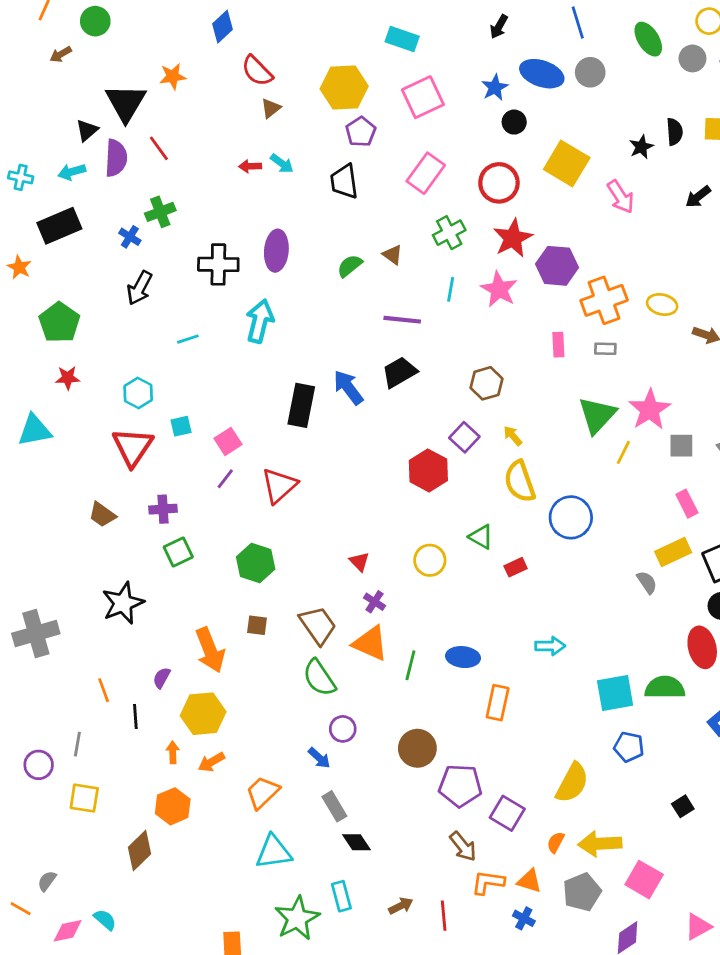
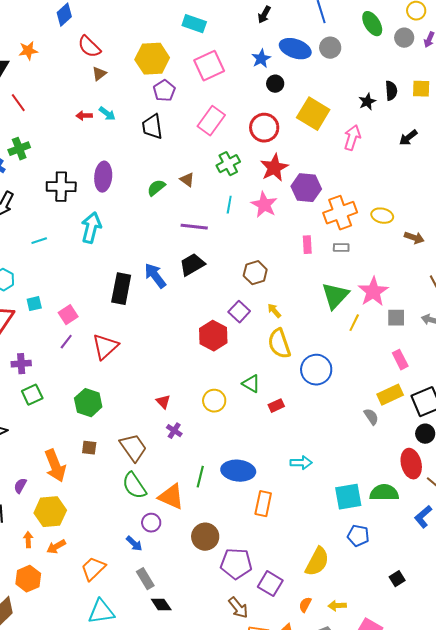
pink arrow: (621, 197) -> (352, 138), turned -130
orange triangle: (370, 643) -> (171, 497), moved
blue ellipse: (463, 657) -> (238, 471), size x1.4
yellow arrow: (600, 844) -> (337, 606), size x0.6

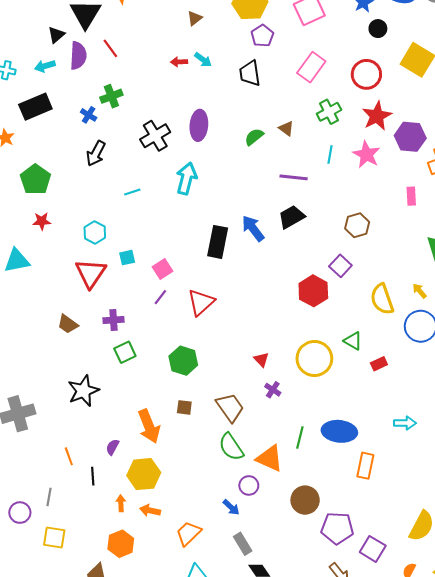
black cross: (61, 187) -> (155, 136), turned -32
yellow arrow: (274, 311) -> (420, 291), moved
yellow circle: (214, 401) -> (314, 358), size x1.5
orange arrow: (56, 547) -> (150, 510), turned 42

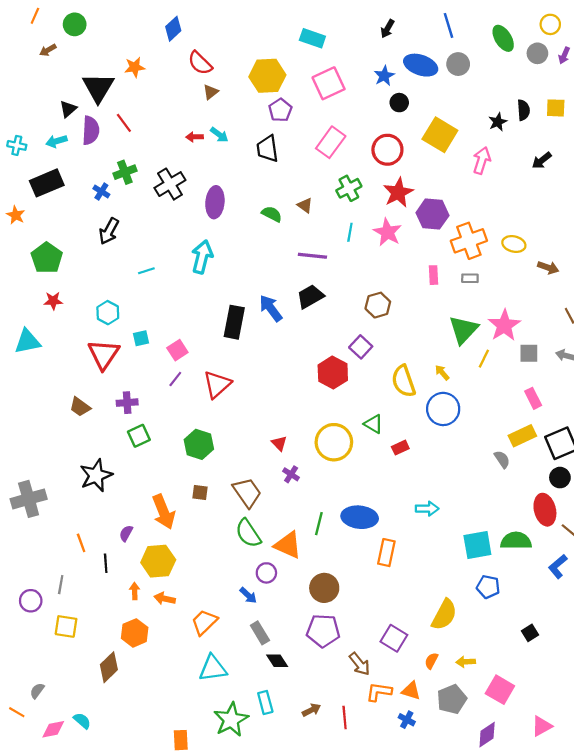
black cross: (155, 136) -> (170, 184), moved
green semicircle: (254, 137) -> (272, 214), turned 66
purple pentagon: (337, 528) -> (323, 631), moved

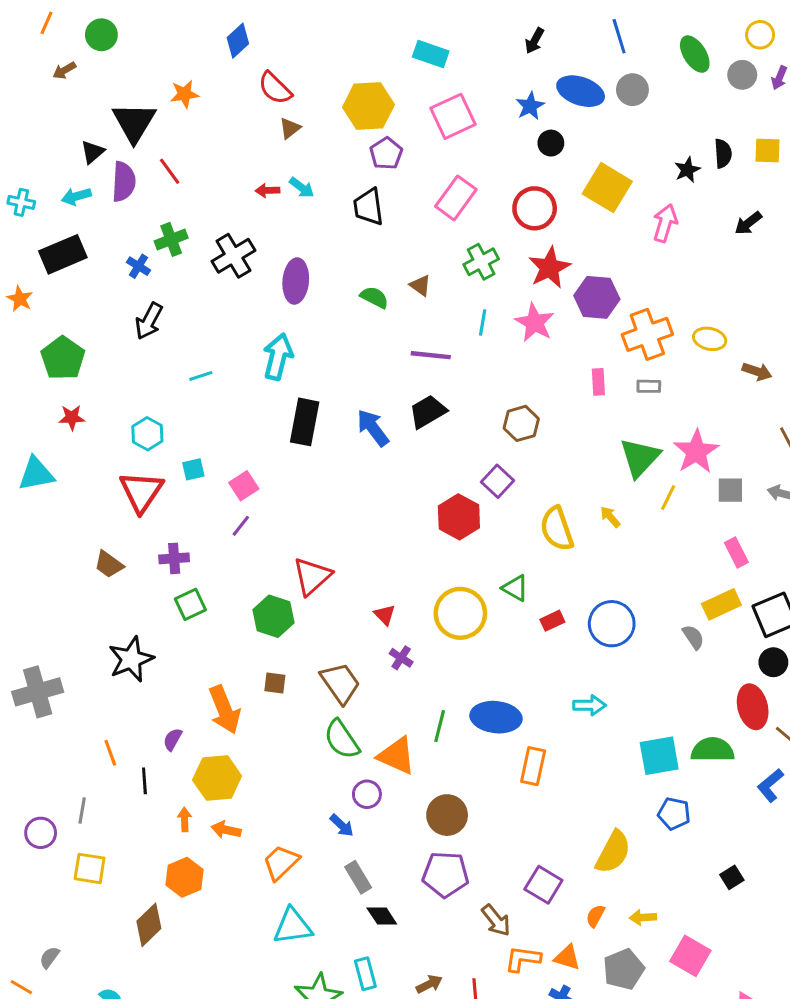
black rectangle: (234, 322) -> (305, 422), moved
red triangle: (217, 384) -> (312, 576), moved
blue circle: (443, 409) -> (612, 624), moved

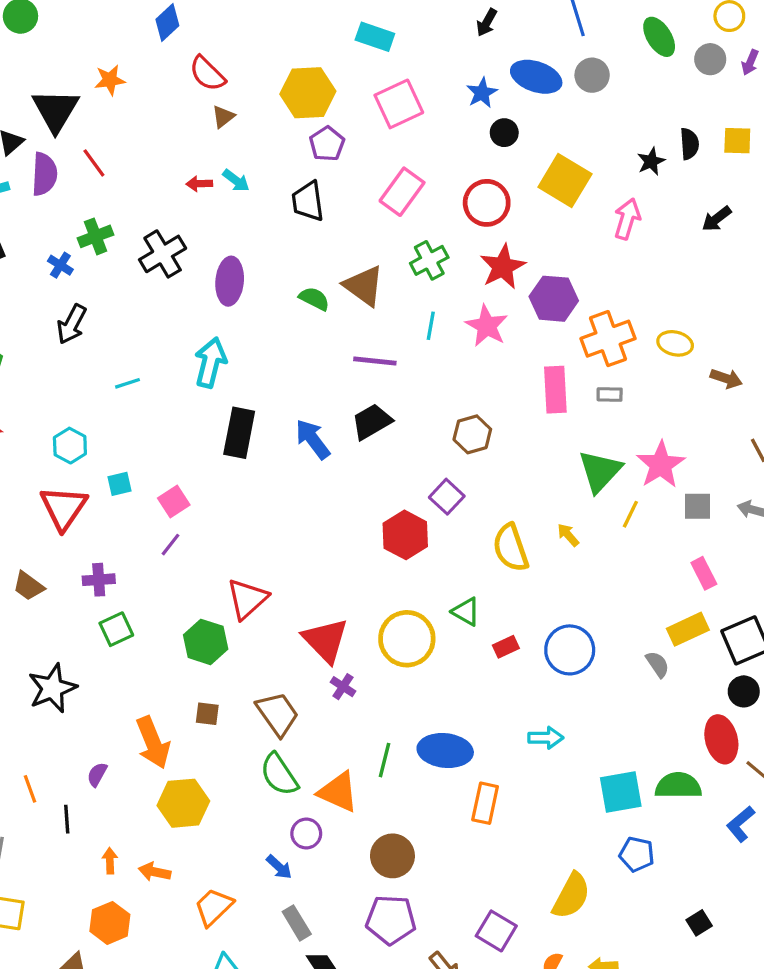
brown triangle: (420, 285) -> (364, 286), size x1.8
pink rectangle: (598, 382) -> (555, 390), size x1.6
red triangle: (385, 615) -> (325, 640), size x2.0
yellow hexagon: (217, 778) -> (183, 803), moved

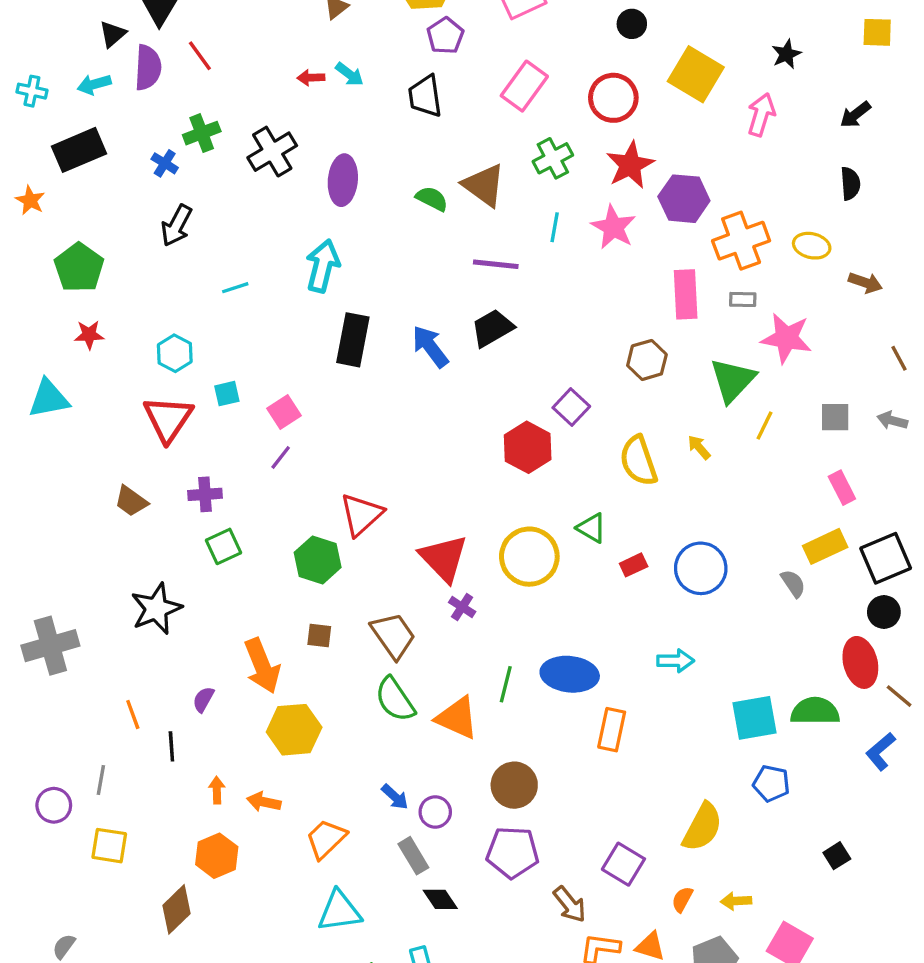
black semicircle: (689, 144) -> (850, 184), moved
brown hexagon: (472, 434) -> (647, 360), moved
pink star: (661, 465) -> (786, 338), moved, turned -30
purple circle: (306, 834) -> (435, 812), moved

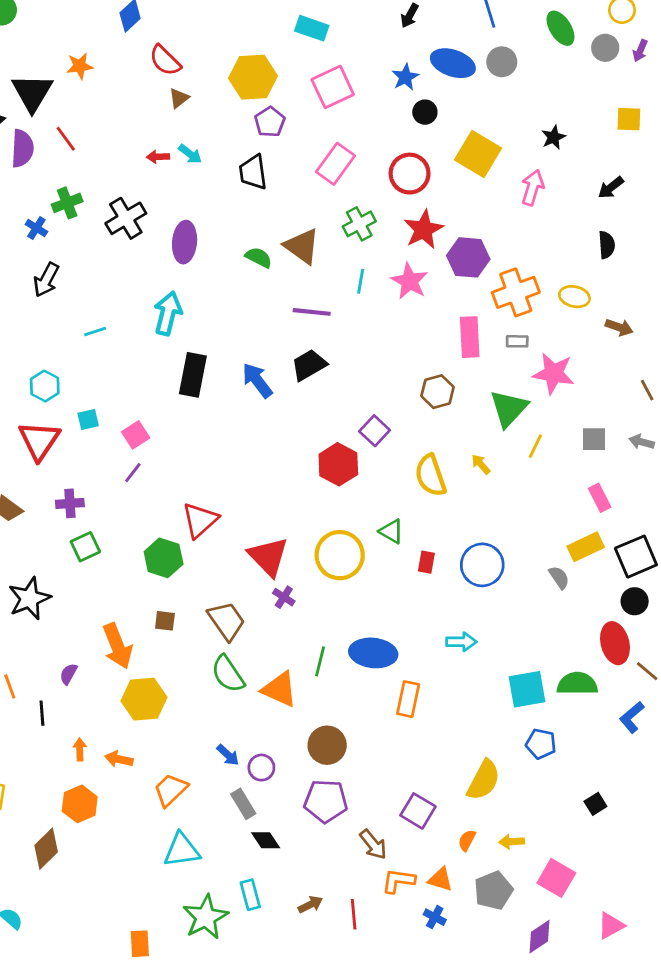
red rectangle: (634, 565) -> (426, 562), turned -55

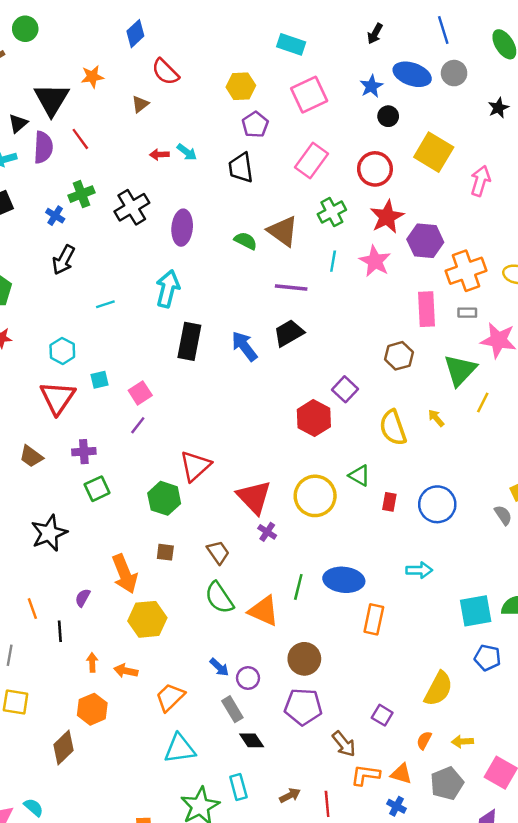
yellow hexagon: (253, 77) -> (241, 86), size x0.7
brown triangle: (179, 98) -> (140, 104), moved
black star: (554, 137) -> (498, 108), moved
brown trapezoid: (226, 621) -> (218, 552), size x0.7
purple square: (418, 811) -> (382, 715), size x0.7

